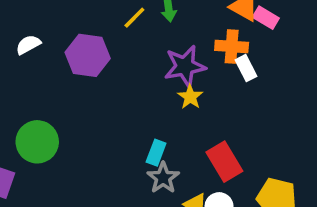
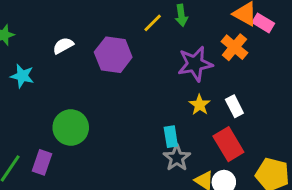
orange cross: (232, 46) -> (234, 47), turned 36
white rectangle: (246, 68) -> (234, 106), moved
yellow star: (190, 97) -> (200, 105), moved
cyan rectangle: (156, 153) -> (171, 137), turned -30

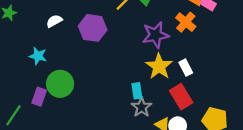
cyan star: (22, 76) -> (38, 56), moved
yellow star: (200, 105) -> (159, 66), size x1.6
purple rectangle: (42, 162) -> (39, 97), moved

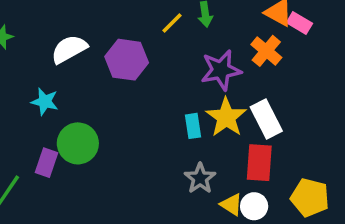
white semicircle: (54, 21) -> (69, 49), size x1.5
white rectangle: (186, 68) -> (266, 119), size x1.5
cyan rectangle: (137, 91) -> (193, 126), moved
red rectangle: (181, 97) -> (259, 163), turned 35

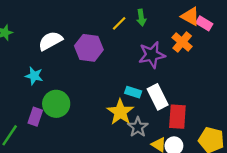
yellow star: (226, 117) -> (120, 112), moved
white rectangle: (266, 119) -> (158, 97), moved
cyan rectangle: (193, 126) -> (133, 92), turned -63

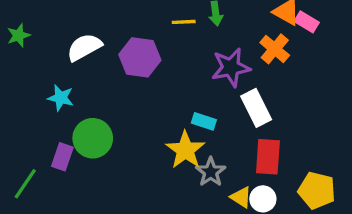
yellow line: (119, 23) -> (184, 22), turned 42
white rectangle: (158, 97) -> (256, 108), moved

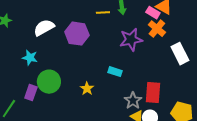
pink rectangle: (307, 22) -> (153, 13), moved
white rectangle: (256, 108) -> (180, 54), moved
yellow star: (185, 150) -> (87, 89), moved, size x0.6
gray star: (211, 172) -> (133, 101), moved

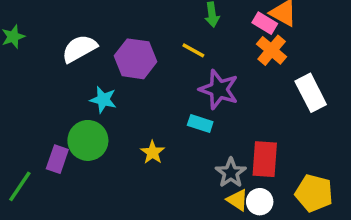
yellow line: (103, 13) -> (193, 50), moved, turned 32
purple star: (131, 40) -> (219, 89), moved, turned 30
cyan star: (30, 58) -> (103, 100), moved

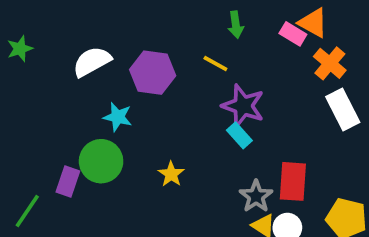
orange cross: (272, 50) -> (330, 63), moved
cyan rectangle: (200, 123) -> (239, 135), moved, turned 30

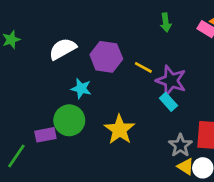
yellow line: (215, 63) -> (143, 67), moved
yellow star: (171, 174) -> (120, 130), size x1.6
purple rectangle: (68, 181) -> (45, 135), turned 60

